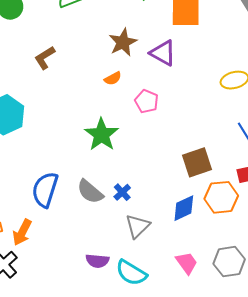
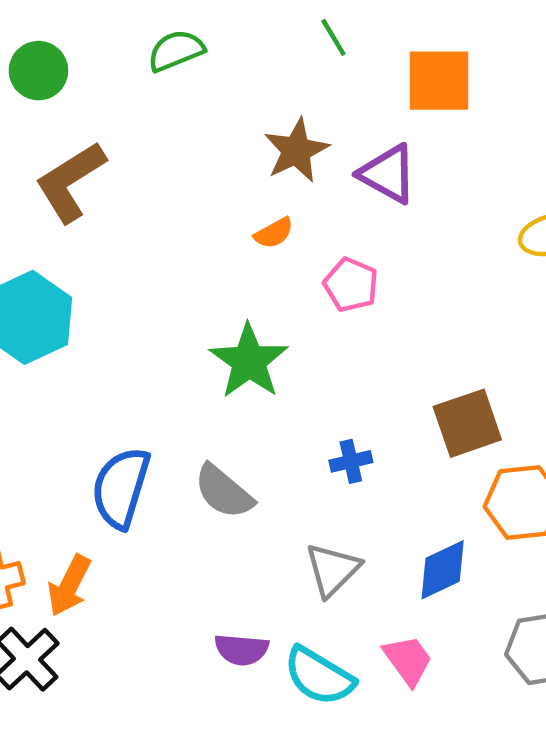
brown L-shape: (45, 58) -> (70, 182), moved, size x1.5
blue cross: (122, 192) -> (351, 461), moved, turned 30
blue diamond: (184, 208) -> (443, 570), moved
pink trapezoid: (187, 263) -> (408, 660), moved

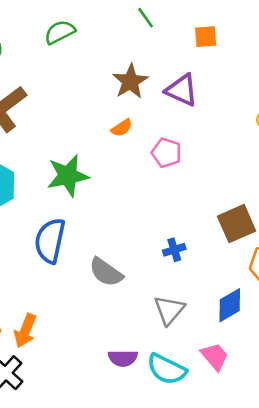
orange square: (439, 81) -> (206, 37), size x0.6
green star: (249, 361) -> (68, 176), moved, turned 30
blue semicircle: (121, 488) -> (50, 241), moved

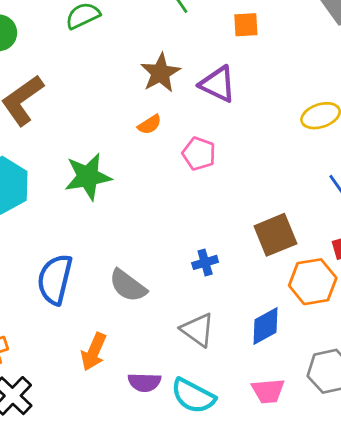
blue semicircle: (50, 241) -> (55, 279), moved
gray triangle: (169, 310) -> (198, 330), turned -36
orange arrow: (25, 331) -> (94, 352), moved
pink trapezoid: (215, 356) -> (268, 391), moved, turned 124

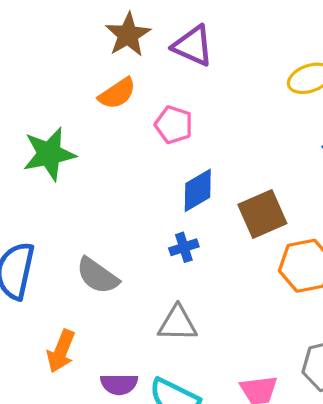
orange semicircle: (150, 125) -> (117, 93), size x1.4
blue diamond: (266, 326) -> (198, 190), moved
gray triangle: (198, 330) -> (178, 323), turned -33

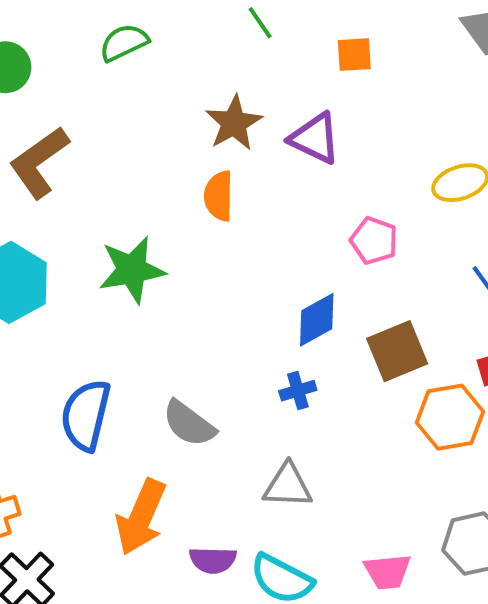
orange semicircle: (117, 93) -> (219, 196), turned 123
pink pentagon: (174, 125) -> (374, 241), moved
orange arrow: (61, 351) -> (141, 517), size x1.4

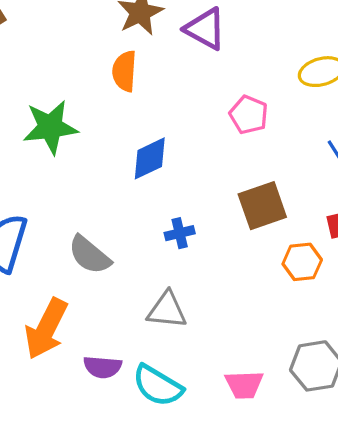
blue diamond: (317, 320) -> (150, 158), moved
orange hexagon: (450, 417) -> (302, 262), size x0.7

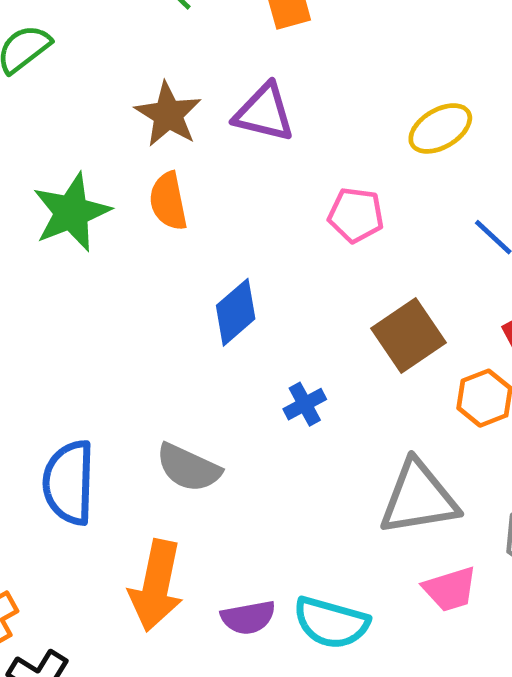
green star: (50, 127) -> (72, 212), moved
gray triangle: (167, 310) -> (419, 498), moved, size x1.4

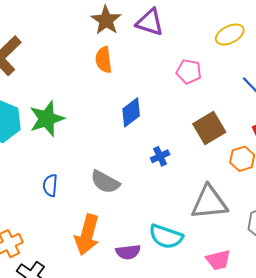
green star: (72, 212) -> (47, 119), moved
blue semicircle: (69, 483) -> (50, 185), size x0.6
pink trapezoid: (450, 589) -> (218, 260), moved
cyan semicircle: (331, 623) -> (166, 237), moved

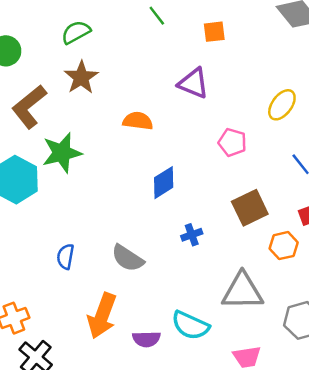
brown star: (106, 20) -> (81, 77), moved
yellow ellipse: (230, 34) -> (282, 105), turned -32
orange semicircle: (104, 60) -> (138, 121), turned 100
green star: (47, 119) -> (62, 153), moved

